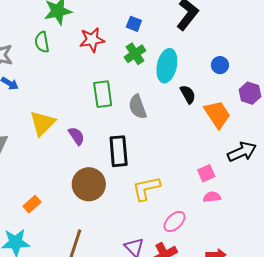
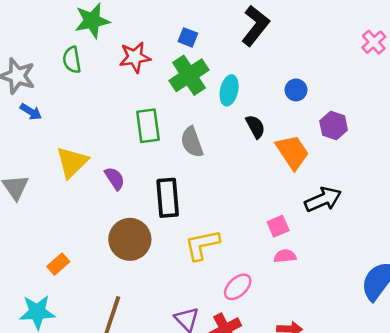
green cross: (135, 54) -> (189, 75), size x1.4
cyan ellipse: (167, 66) -> (229, 90), size x0.7

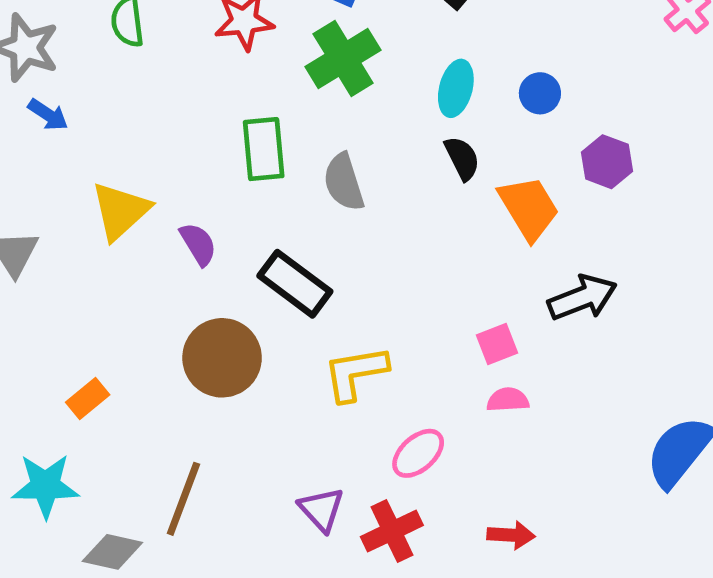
cyan ellipse: (229, 90) -> (456, 88), moved
black rectangle: (168, 198) -> (295, 284), turned -51

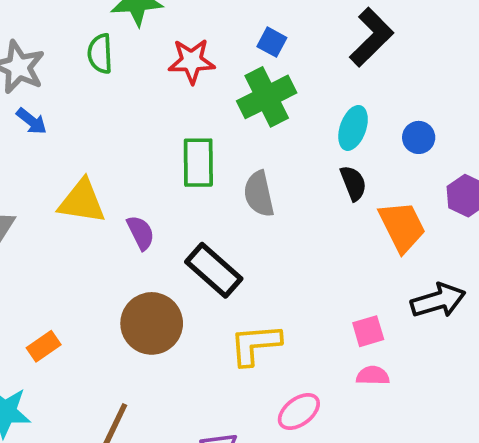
yellow triangle: (120, 211) -> (82, 201), turned 46

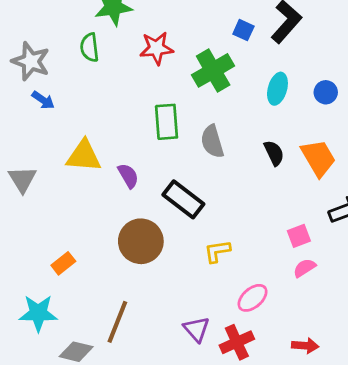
blue square: (272, 42) -> (243, 30), moved
black semicircle: (353, 183) -> (274, 153), moved
yellow L-shape: (255, 344) -> (217, 251), size x0.7
pink semicircle: (373, 376) -> (304, 268), turned -30

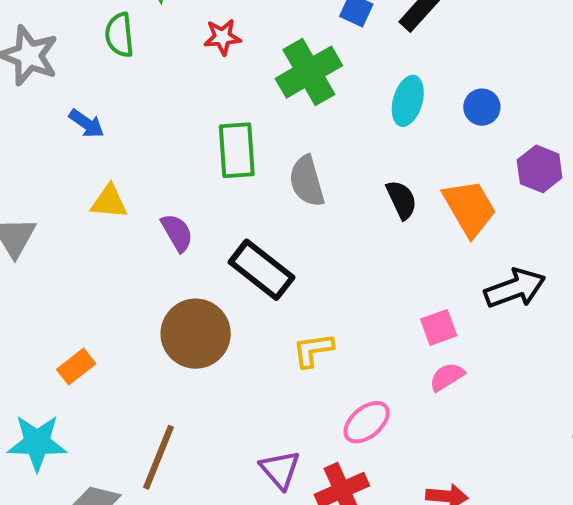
red star: (157, 48) -> (222, 37), size x0.7
blue arrow: (43, 100) -> (86, 124), moved
yellow triangle: (84, 156) -> (109, 202), size x0.7

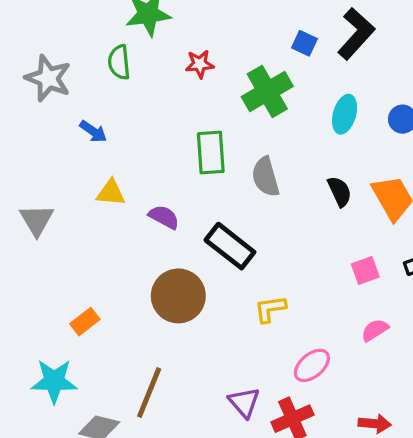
purple semicircle: (177, 233) -> (164, 217), turned -32
pink square: (439, 327) -> (365, 270), moved

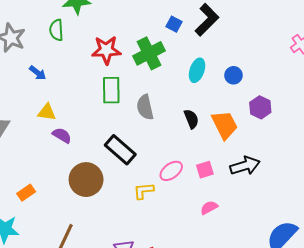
red star: (200, 64) -> (106, 50), moved, size x1.6
purple semicircle: (164, 217) -> (62, 135), moved
pink ellipse: (312, 365) -> (171, 171), moved

